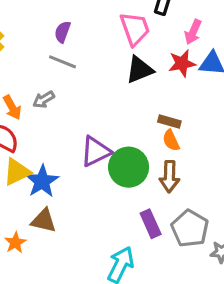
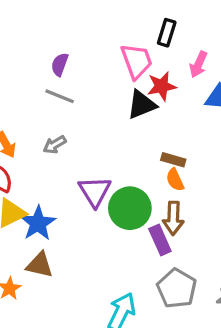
red star: (182, 63) -> (162, 86), moved
gray arrow: (44, 100) -> (55, 145), moved
purple triangle: (96, 151) -> (95, 191), turned -36
purple rectangle: (151, 224) -> (160, 240), moved
gray pentagon: (190, 228) -> (177, 288), moved

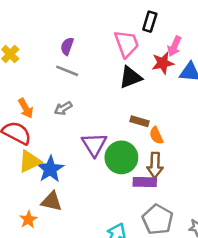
red star: (162, 86) -> (163, 63), moved
brown rectangle: (173, 160) -> (139, 121), moved
purple rectangle: (160, 240) -> (145, 182), turned -65

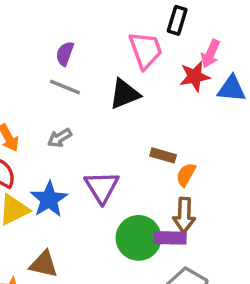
black triangle: (130, 77) -> (124, 94), moved
orange semicircle: (156, 135) -> (186, 175), turned 54
green circle: (121, 157) -> (139, 238), moved
blue star: (50, 169) -> (49, 199), moved

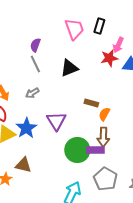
pink trapezoid: (146, 50) -> (74, 29), moved
gray line: (65, 87) -> (35, 64), turned 42

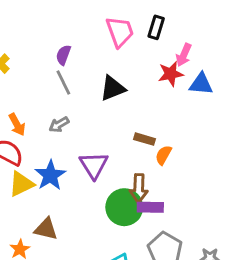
brown arrow: (103, 137) -> (139, 188), moved

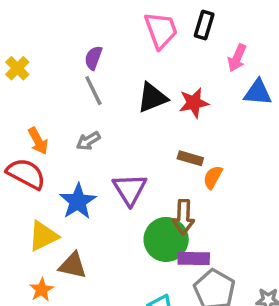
red star: (171, 74) -> (194, 103), moved
yellow triangle: (21, 184) -> (43, 236), moved
purple rectangle: (150, 207) -> (194, 259), moved

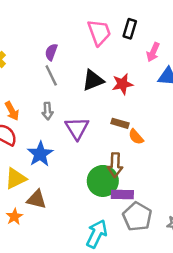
gray arrow: (88, 141) -> (48, 111), turned -63
orange semicircle: (213, 177) -> (136, 137), turned -70
purple triangle: (130, 189) -> (77, 128), moved

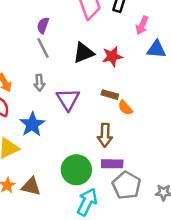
green circle: (103, 181) -> (76, 170), moved
brown triangle: (36, 199) -> (31, 186), moved

